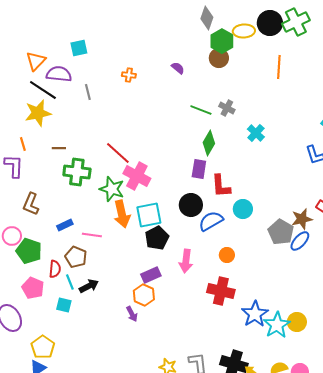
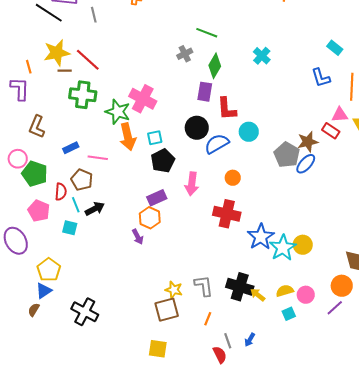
gray cross: (227, 108) -> (185, 54), moved, turned 35
yellow star: (38, 113) -> (57, 53), moved
red line: (118, 153) -> (88, 60), moved
cyan square: (149, 215) -> (155, 138), size x0.6

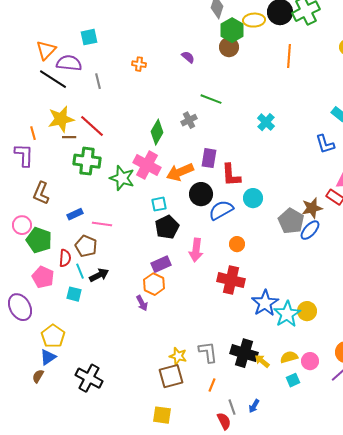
green diamond: (215, 66) -> (157, 132), moved
orange arrow: (128, 137) -> (180, 172), moved, turned 80

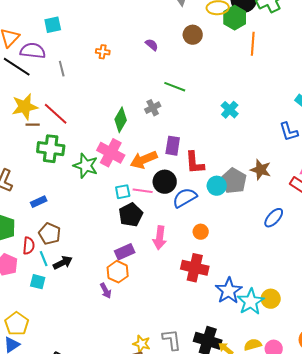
green hexagon: (232, 30) -> (235, 18), moved
brown star: (312, 208) -> (261, 170), moved, turned 30
gray pentagon: (291, 221) -> (234, 181), moved
pink line: (102, 224) -> (143, 191), moved

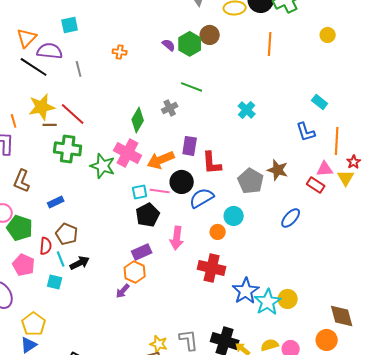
green hexagon: (235, 18) -> (190, 44), moved
cyan circle: (217, 186) -> (234, 216), moved
purple arrow: (106, 291) -> (123, 291), turned 70

